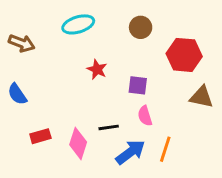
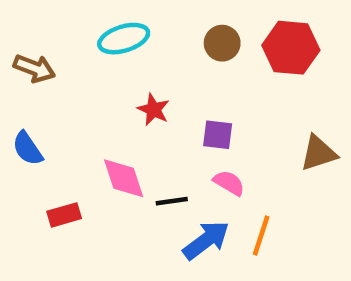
red hexagon: (184, 55) -> (291, 48), moved
brown triangle: (201, 97) -> (318, 153), turned -30
pink semicircle: (145, 116) -> (229, 183), turned 138
pink diamond: (78, 143) -> (124, 178), moved, turned -36

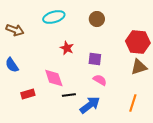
red hexagon: (291, 48) -> (138, 42), moved
black line: (172, 201) -> (69, 95), moved
orange line: (261, 236) -> (133, 103), moved

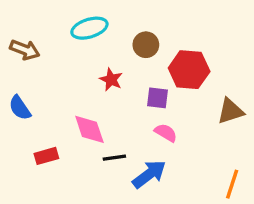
brown circle: (97, 19) -> (146, 45), moved
red hexagon: (138, 42) -> (189, 70), moved
orange line: (133, 103) -> (232, 184), moved

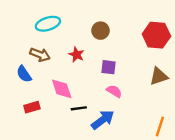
cyan ellipse: (89, 28) -> (48, 24), moved
brown arrow: (25, 50) -> (40, 55), moved
red hexagon: (189, 70) -> (156, 35), moved
blue semicircle: (20, 108) -> (24, 74), moved

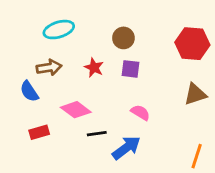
brown arrow: (40, 55) -> (49, 68), turned -30
purple square: (108, 67) -> (131, 69), moved
pink diamond: (62, 89) -> (76, 110), turned -35

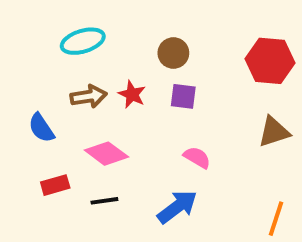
brown arrow: (49, 68) -> (89, 96), moved
black line: (97, 134) -> (104, 201), moved

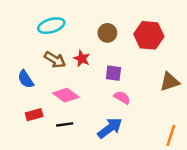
red hexagon: (270, 61) -> (149, 35), moved
brown arrow: (89, 96) -> (55, 60), turned 40
purple square: (183, 96) -> (113, 73), moved

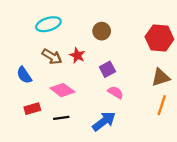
red hexagon: (149, 35) -> (159, 38), moved
purple square: (113, 73) -> (107, 69), turned -35
orange line: (171, 135) -> (162, 105), moved

